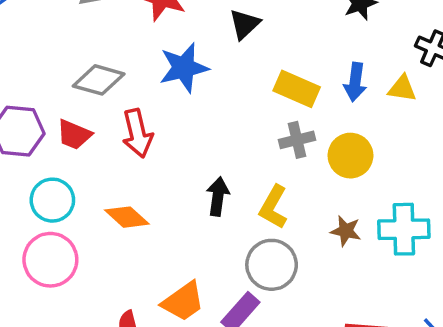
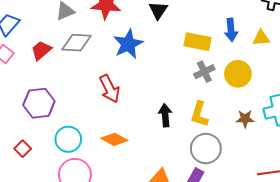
gray diamond: (99, 80) -> (77, 43), moved
yellow triangle: (402, 88) -> (261, 38), moved
red trapezoid: (74, 135) -> (41, 50), moved, turned 130

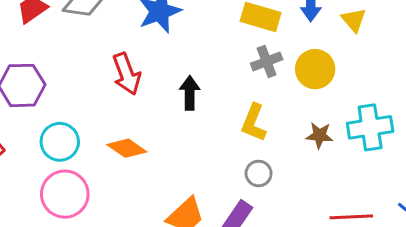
yellow triangle: (261, 38) -> (354, 20), turned 48
black arrow: (165, 115) -> (190, 93), moved
gray circle: (206, 149) -> (259, 173), size x0.6

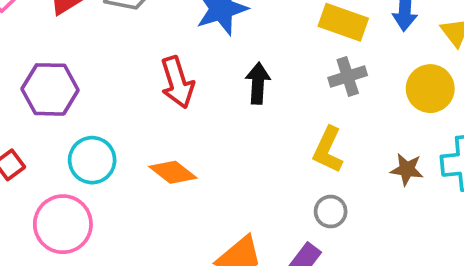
yellow circle: (315, 69) -> (430, 89), moved
black arrow: (190, 93) -> (258, 83), moved
pink circle: (65, 194) -> (63, 224), moved

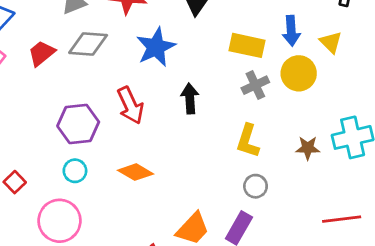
purple hexagon: (50, 89) -> (78, 124), moved
yellow circle: (430, 89) -> (299, 73), moved
cyan circle: (92, 160) -> (75, 171), size x0.7

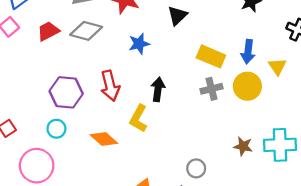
blue star: (156, 47) -> (139, 44), size x0.7
yellow L-shape: (248, 141) -> (138, 118), moved

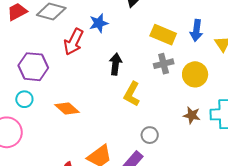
red arrow: (110, 86) -> (74, 42), moved, turned 40
yellow circle: (247, 86) -> (195, 74), moved
yellow L-shape: (138, 118) -> (132, 94), moved

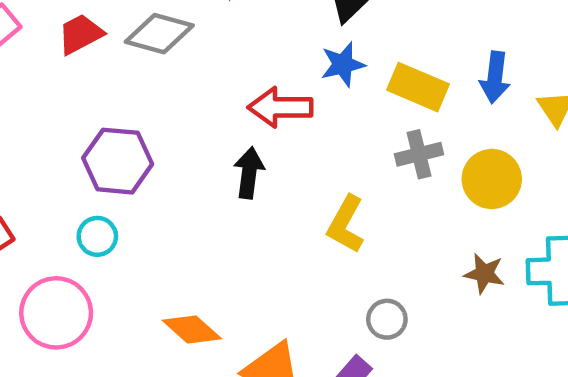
blue star: (99, 23) -> (343, 64), moved
red arrow: (74, 42) -> (280, 107), moved, turned 64
black arrow: (115, 64) -> (249, 173), moved
orange diamond: (67, 109) -> (192, 329), moved

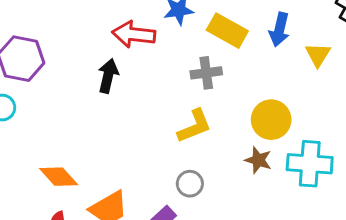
gray cross: (419, 154) -> (206, 73), moved
yellow circle: (492, 179) -> (271, 120), moved
yellow L-shape: (346, 224) -> (194, 126), moved, turned -147

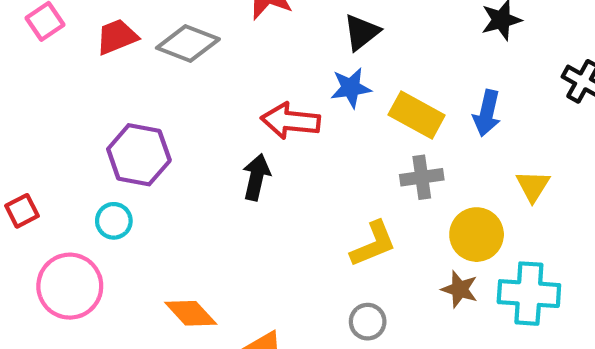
yellow triangle: (318, 55) -> (533, 186), moved
gray cross: (206, 73) -> (422, 177), moved

